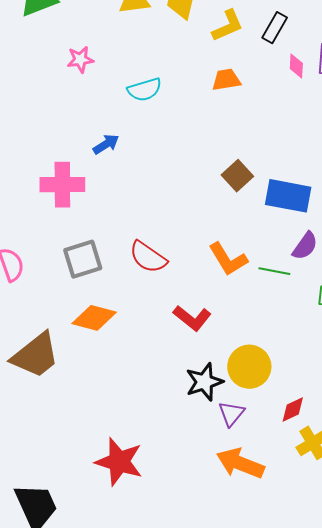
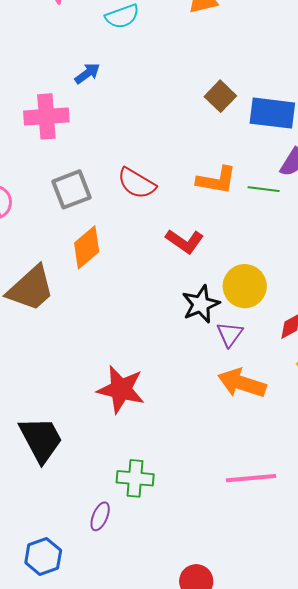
orange L-shape: (228, 259) -> (217, 180), turned -45
orange diamond: (94, 318) -> (87, 247), turned -51

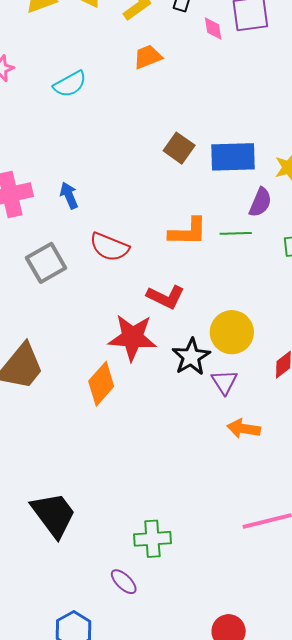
blue arrow: (87, 73) -> (69, 195), moved, turned -68
orange diamond: (87, 247) -> (101, 384), moved
orange arrow: (242, 383) -> (244, 429), size x0.7
red star: (121, 389) -> (132, 337), moved
purple ellipse: (100, 516) -> (124, 582), turned -60

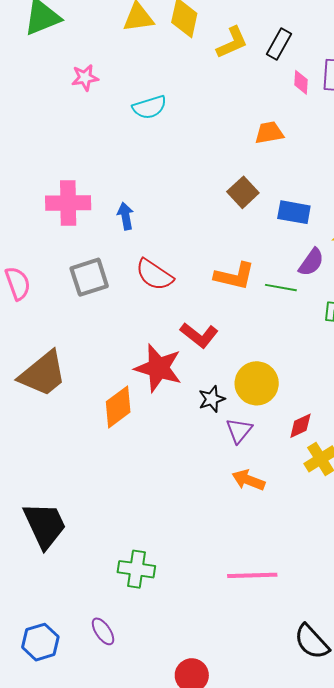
orange trapezoid: (148, 57) -> (269, 133), moved
blue rectangle: (233, 157) -> (294, 212), size x0.7
black star: (191, 357) -> (212, 399), size x0.7
purple ellipse: (124, 582) -> (103, 631), moved

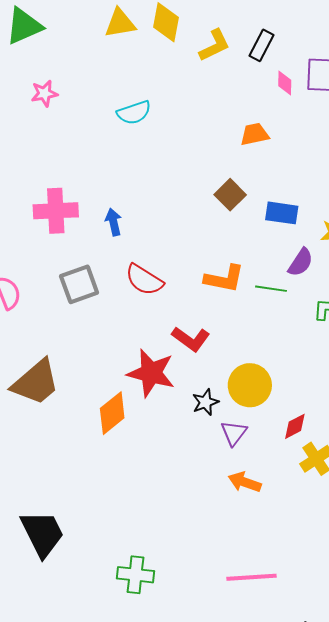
pink star: (85, 78) -> (44, 94), moved

